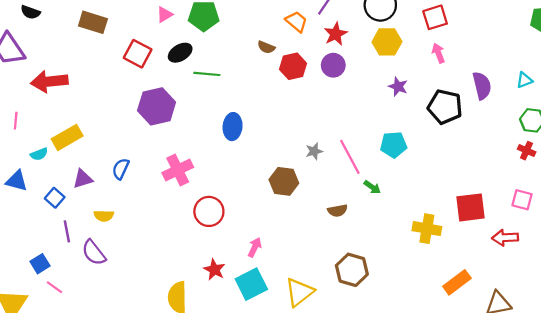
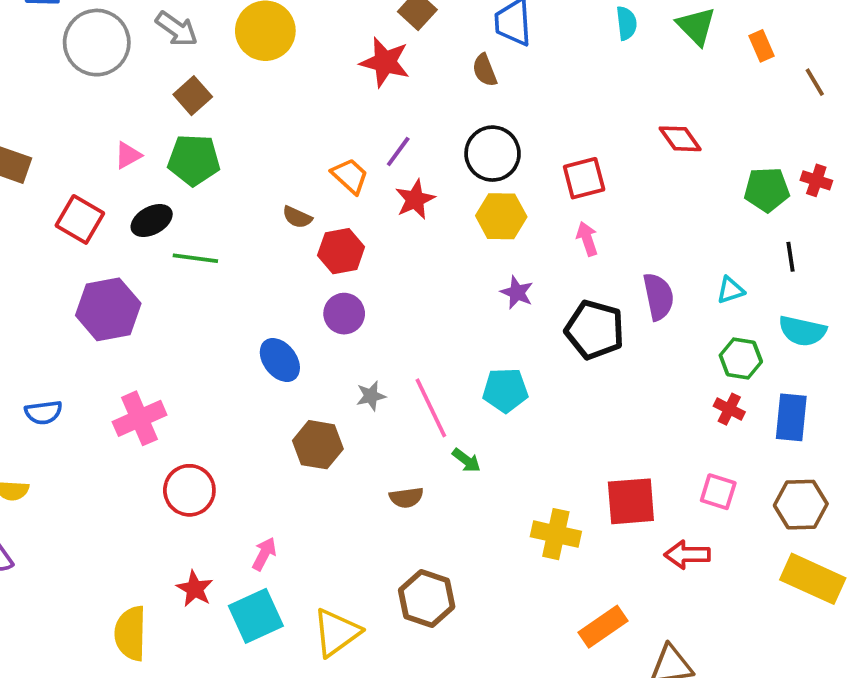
purple circle: (333, 65) -> (344, 314), moved
blue ellipse: (233, 127) -> (280, 360), moved, turned -45
blue semicircle: (121, 169) -> (43, 412), turned -125

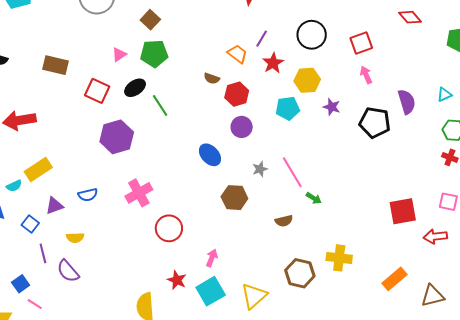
yellow hexagon: (501, 216) -> (307, 80), moved
green line: (195, 258) -> (160, 105), turned 55
cyan pentagon: (505, 390) -> (288, 108), moved
yellow cross: (556, 534) -> (339, 258), moved

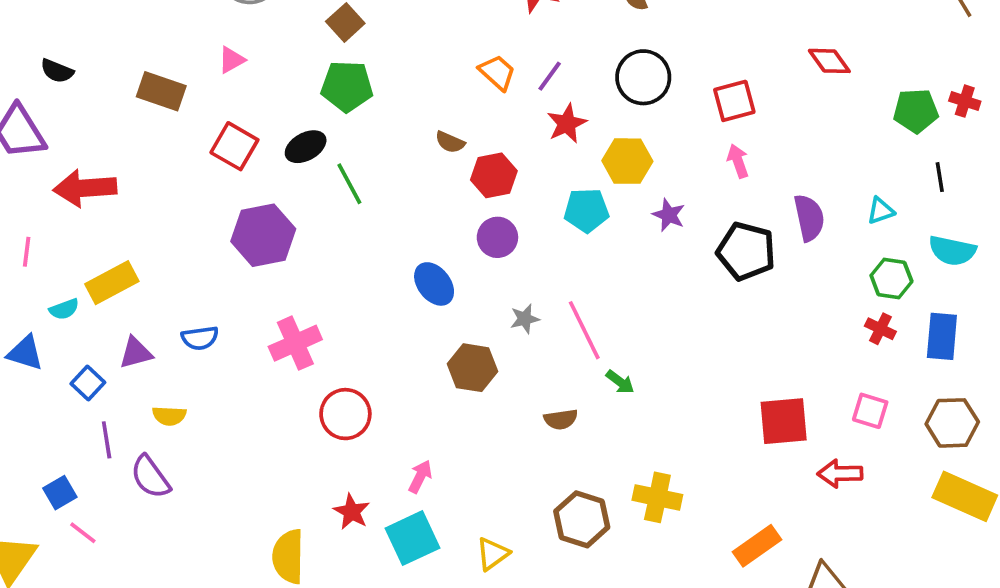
orange trapezoid: (237, 54) -> (497, 72), moved
pink triangle: (119, 55) -> (232, 60), moved
yellow triangle: (254, 296) -> (493, 554), size x0.7

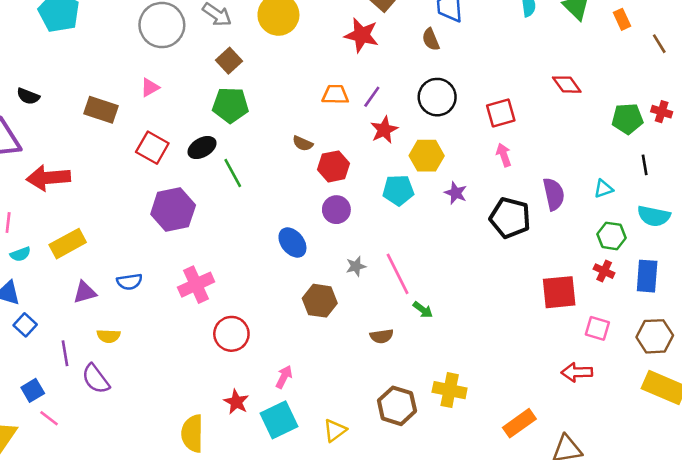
orange trapezoid: (497, 72) -> (335, 95), turned -40
cyan semicircle: (64, 309) -> (20, 254), moved
blue square: (88, 383) -> (25, 325), moved
red square: (784, 421) -> (559, 292), moved

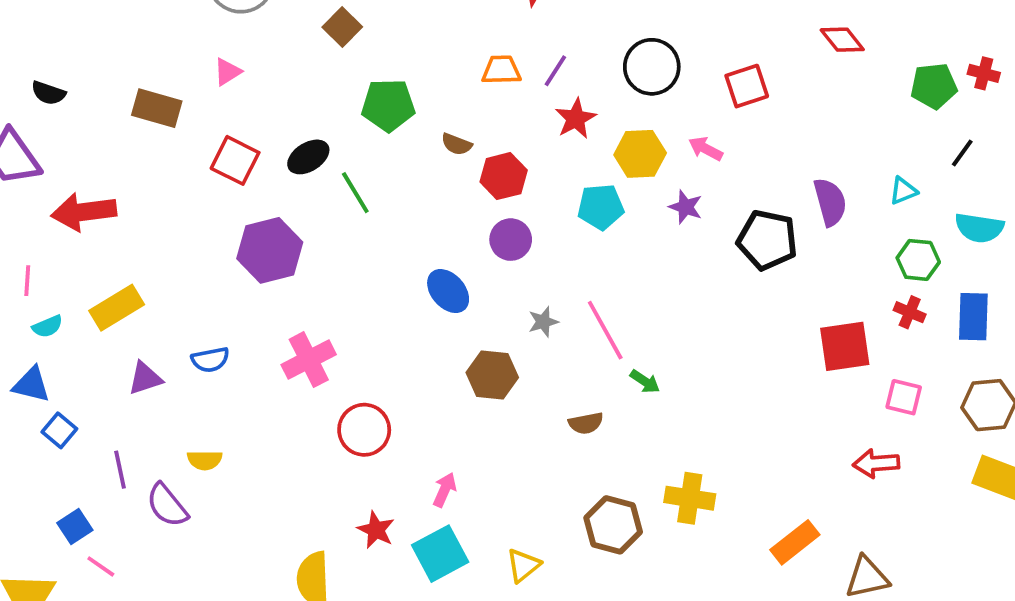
green pentagon: (230, 105) -> (388, 105), moved
pink arrow: (504, 155) -> (706, 149), moved, turned -40
black line: (645, 165) -> (962, 153), turned 48
yellow semicircle: (109, 336) -> (205, 460), moved

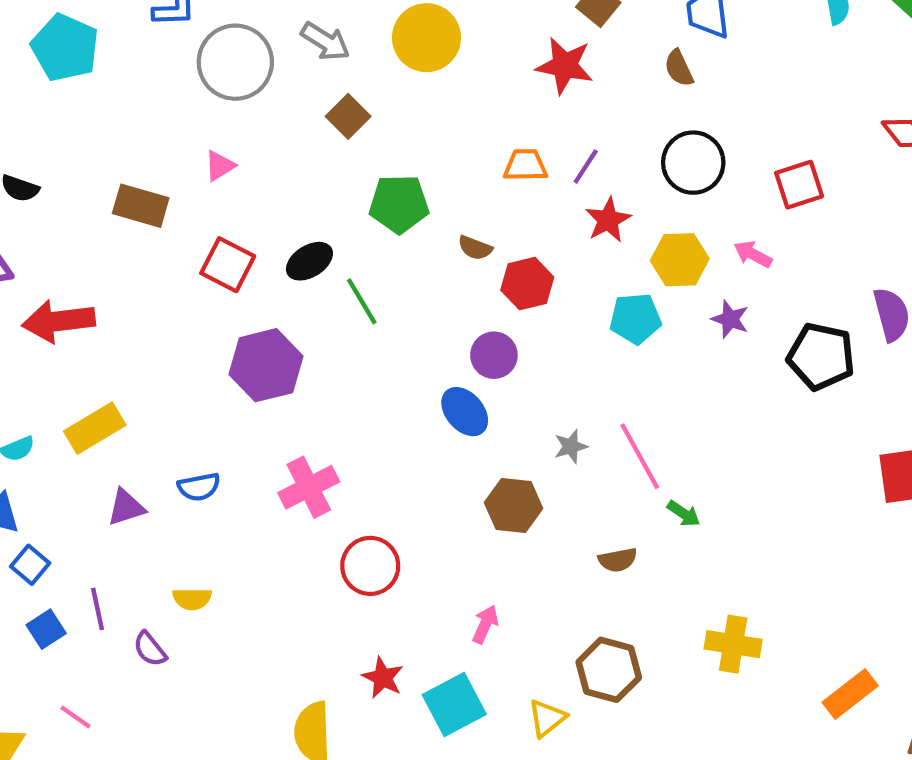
purple circle: (511, 240) -> (494, 355), moved
pink arrow: (445, 490) -> (485, 624), moved
purple semicircle: (167, 505) -> (150, 649), size x0.7
brown hexagon: (613, 525) -> (609, 670), moved
blue square: (75, 526) -> (46, 629), moved

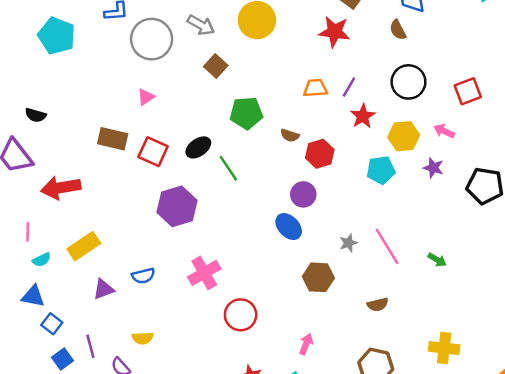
brown rectangle: (141, 206) -> (113, 139), moved
green arrow: (684, 514) -> (437, 260), moved

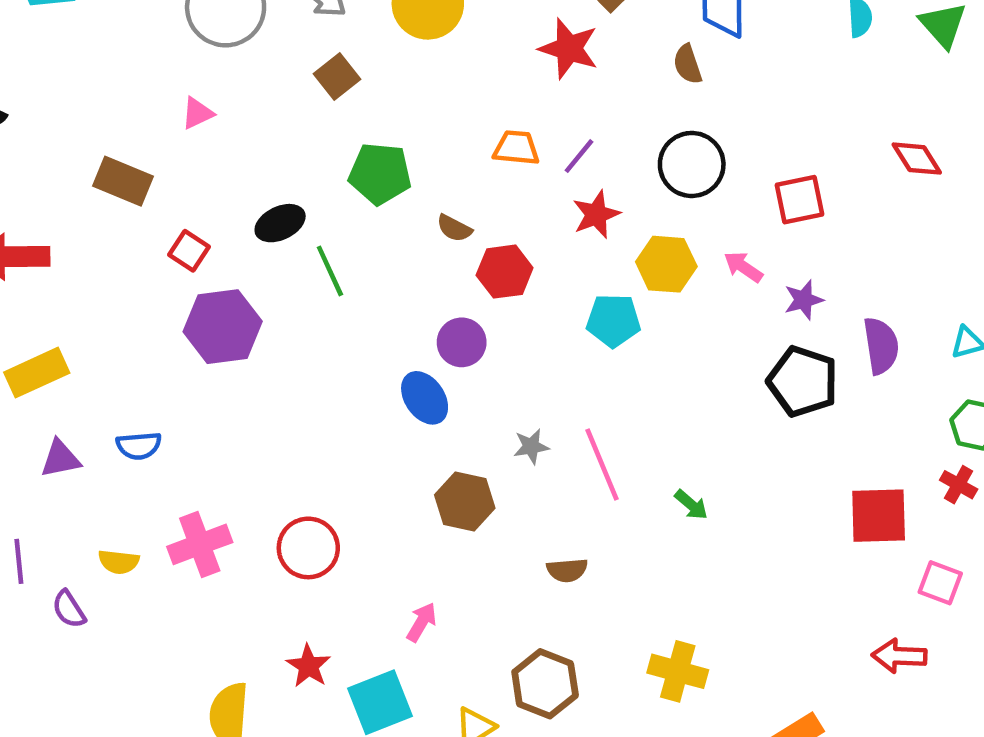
red square: (153, 152) -> (189, 251), moved, size x0.7
purple star: (433, 168) -> (804, 300), moved, turned 30
pink cross: (204, 273) -> (200, 544), moved

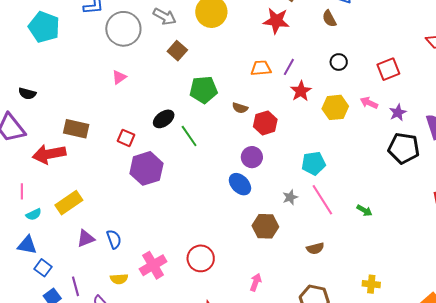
black circle: (692, 164) -> (339, 62), size x0.6
brown rectangle: (123, 181) -> (76, 129), moved
cyan pentagon: (613, 320) -> (314, 163), moved
blue semicircle: (139, 446) -> (114, 239), moved, turned -96
yellow cross: (678, 671) -> (371, 284), size x0.7

